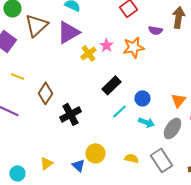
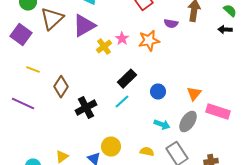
cyan line: (119, 111) -> (122, 102), moved
cyan arrow: (146, 122) -> (162, 125), moved

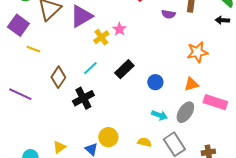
orange star: (149, 41) -> (197, 52), moved
yellow line: (33, 70) -> (33, 49), moved
orange triangle: (194, 94) -> (191, 84), turned 35
cyan line: (122, 102) -> (90, 68), moved

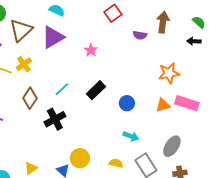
yellow cross: (101, 37) -> (24, 64), moved
pink rectangle: (215, 102) -> (187, 103), moved
gray ellipse: (185, 112) -> (172, 146), moved

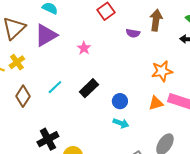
black cross: (55, 119) -> (48, 139), moved
cyan arrow: (131, 136) -> (121, 123), moved

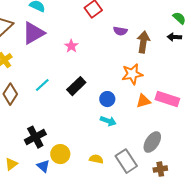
brown arrow: (156, 20) -> (143, 42), moved
orange star: (162, 71) -> (132, 74), moved

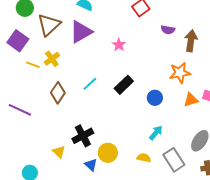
cyan arrow: (108, 121) -> (156, 133), moved, turned -70
yellow triangle: (11, 164) -> (59, 152), moved, turned -40

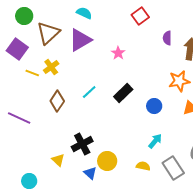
purple semicircle: (168, 30) -> (167, 38), turned 80

